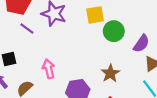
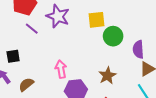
purple semicircle: (141, 44) -> (138, 49), turned 138
pink arrow: (49, 69) -> (61, 69), moved

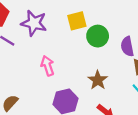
pink arrow: (61, 69) -> (48, 66), moved

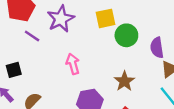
purple star: (34, 23) -> (61, 19), turned 30

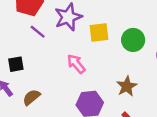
yellow square: (105, 18) -> (99, 33), moved
pink arrow: (73, 64) -> (76, 64), turned -30

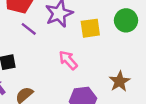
green circle: (133, 40) -> (126, 20), moved

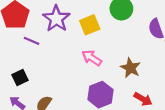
pink arrow: (68, 60) -> (92, 58), moved

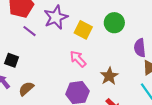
yellow square: (90, 25) -> (83, 30), turned 36
black square: (20, 77) -> (12, 60), turned 32

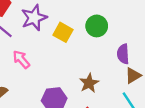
pink arrow: (78, 59) -> (21, 59), moved

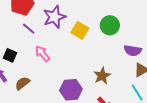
purple semicircle: (123, 54) -> (133, 51), turned -78

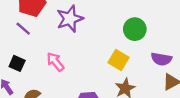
purple line: (29, 29) -> (23, 29), moved
yellow square: (80, 30) -> (118, 60), moved

